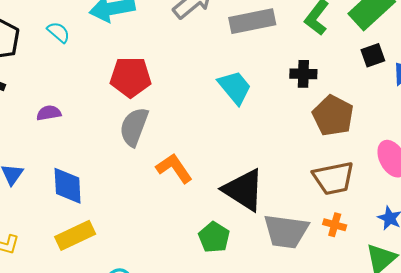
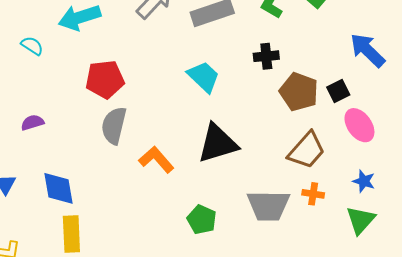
black square: (373, 55) -> (338, 91), moved
brown trapezoid: (333, 178) -> (307, 150), turned -30
black triangle: (244, 190) -> (218, 143), moved, turned -42
yellow rectangle: (75, 235) -> (71, 234), turned -60

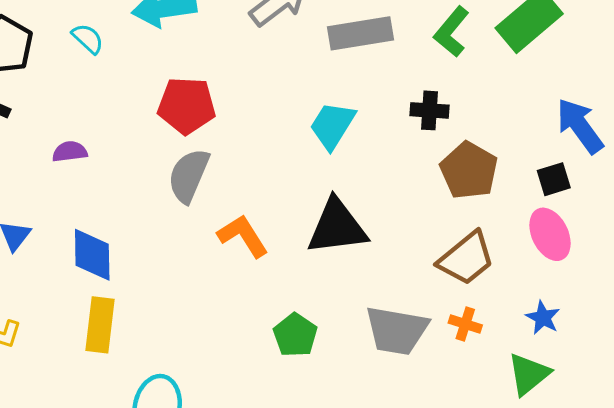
cyan trapezoid: (204, 77) -> (332, 125), turned -111
black square: (338, 91) -> (554, 179), moved

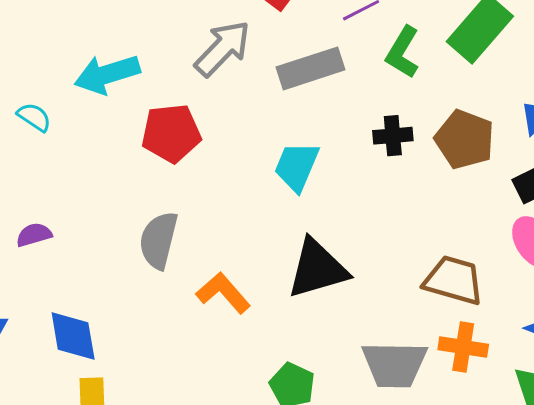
red pentagon: (187, 106) -> (171, 133), moved
brown pentagon: (469, 171) -> (465, 139), moved
brown trapezoid: (466, 258) -> (454, 280), turned -116
orange cross: (465, 324) -> (463, 347), size x1.4

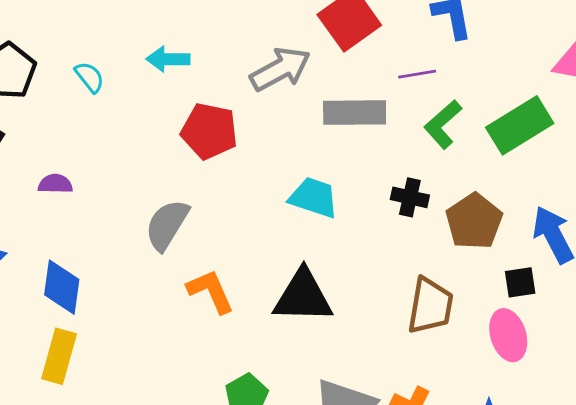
cyan arrow: (107, 74) -> (168, 59), size x0.7
cyan trapezoid: (297, 166) -> (314, 197), turned 68
brown trapezoid: (454, 280) -> (430, 306), moved, turned 66

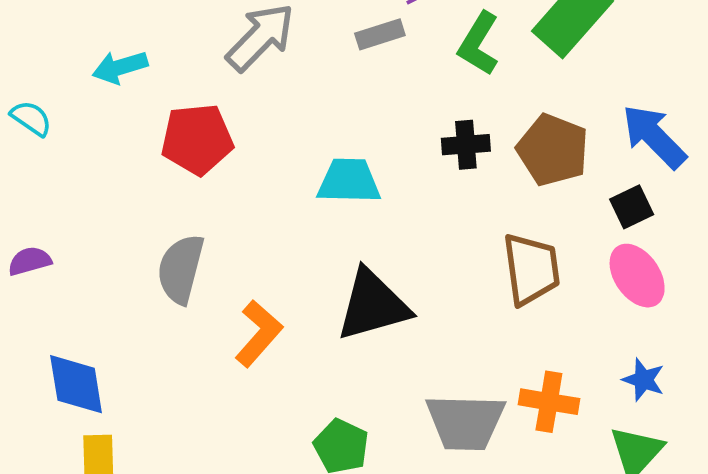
gray rectangle: (355, 113) -> (380, 34), moved, size x0.6
orange L-shape: (211, 291) -> (259, 334), turned 82

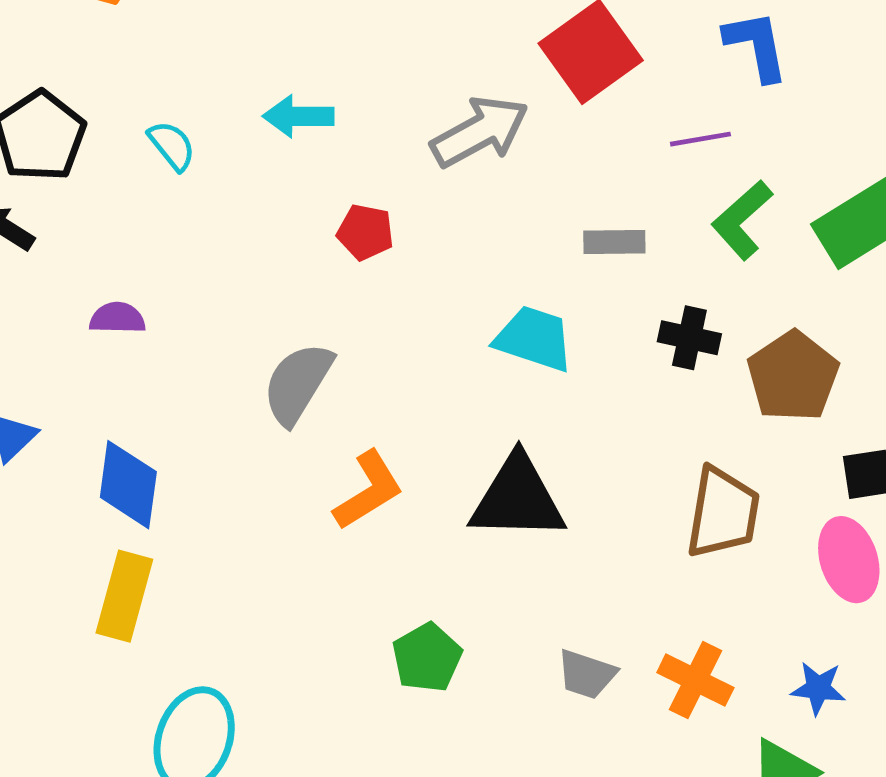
gray rectangle: (380, 34) -> (614, 242), moved
red pentagon: (197, 139) -> (365, 232), size x0.6
blue star: (643, 380) -> (818, 688), turned -30
gray trapezoid: (465, 422) -> (587, 674), size x0.6

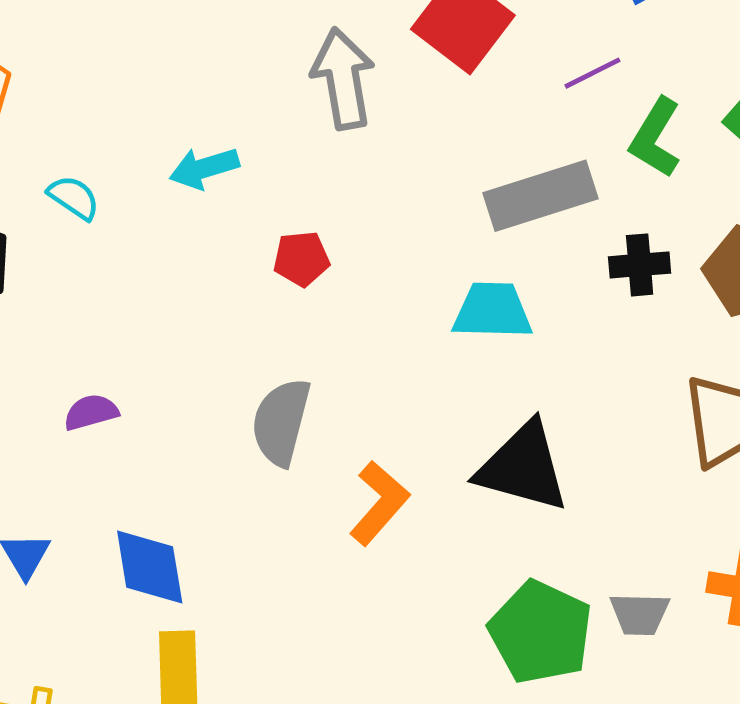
gray arrow: (480, 132) -> (343, 79), moved, turned -54
cyan semicircle: (172, 146) -> (74, 198), moved
gray rectangle: (614, 242) -> (541, 196), size x1.8
black triangle: (518, 498) -> (523, 467), turned 31
green pentagon: (427, 658) -> (541, 632), moved, size x1.5

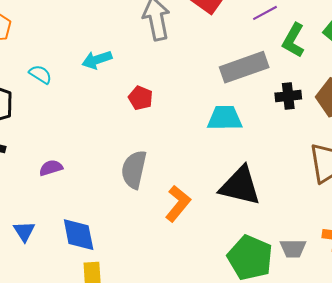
red pentagon: (301, 259) -> (141, 98), turned 30

